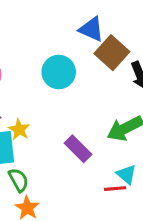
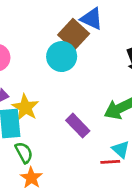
brown square: (112, 53) -> (74, 34), moved
yellow star: (19, 130) -> (25, 107), size x1.4

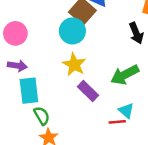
yellow star: (25, 107) -> (74, 64), moved

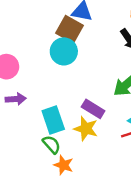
yellow star: (74, 64) -> (86, 129), moved
cyan rectangle: (29, 91) -> (53, 120), moved

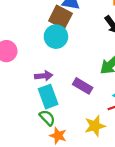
purple arrow: (16, 99) -> (44, 76), moved
yellow star: (86, 129) -> (95, 126), moved, turned -30

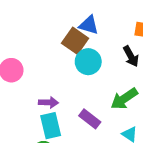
cyan circle: (56, 37) -> (88, 62), moved

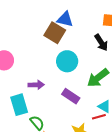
cyan circle: (88, 62) -> (67, 61), moved
cyan rectangle: (51, 126) -> (19, 105), moved

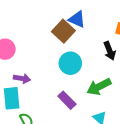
purple arrow: (36, 85) -> (22, 78), moved

